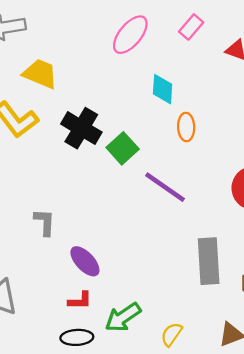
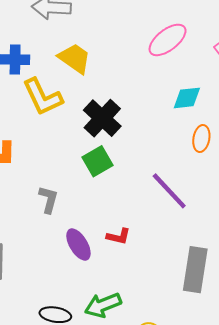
cyan diamond: (163, 89) -> (187, 98), turned 68
green square: (123, 148) -> (97, 161), moved
red L-shape: (80, 301) -> (118, 236), moved

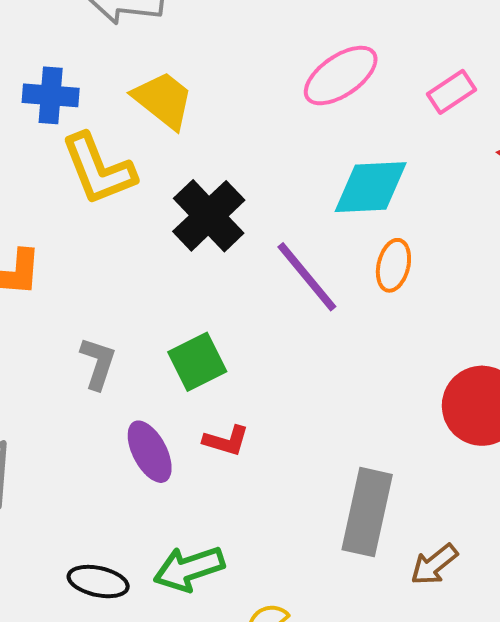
cyan diamond: (187, 98) -> (371, 187), size x1.4
green square: (97, 161) -> (197, 362), moved
purple line: (169, 191) -> (307, 277), moved

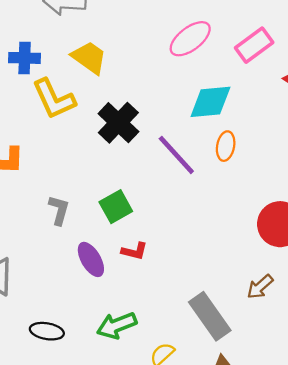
pink rectangle: (451, 92) -> (254, 45), size x1.4
gray rectangle: (367, 512) -> (210, 316), moved, turned -45
brown arrow: (434, 564) -> (260, 287), moved
black ellipse: (98, 582) -> (47, 331), moved

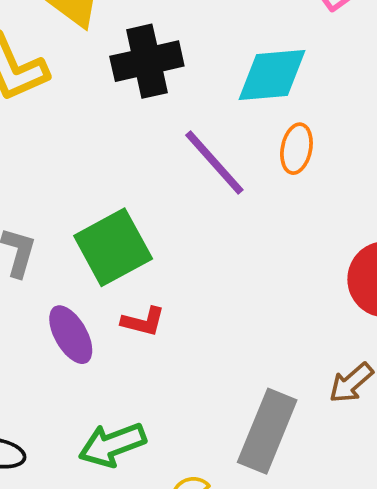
black cross: (118, 123) -> (147, 61), moved, turned 33
green square: (116, 207) -> (113, 247), size x1.4
gray rectangle: (210, 316) -> (267, 431), turned 57

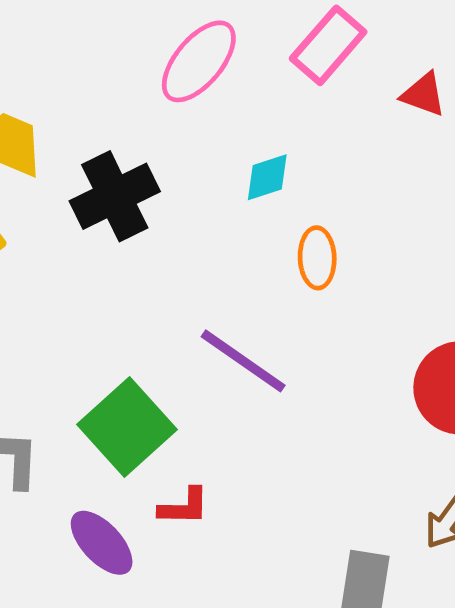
cyan diamond: (272, 75) -> (267, 177), size x0.6
purple line: (214, 163) -> (243, 361), moved

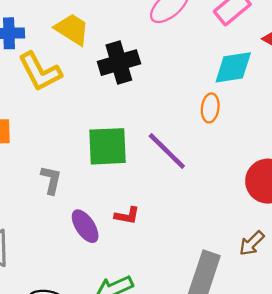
cyan diamond: (267, 177) -> (233, 67), moved, size x1.6
green square: (127, 427) -> (108, 146), moved, turned 30

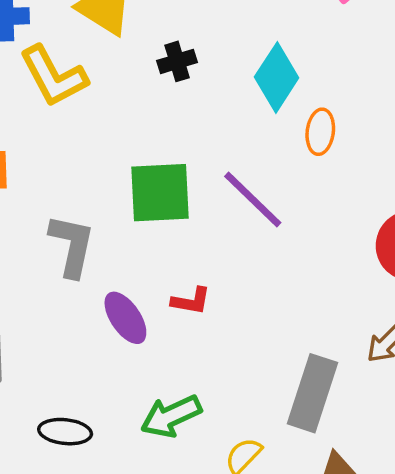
black cross: (119, 63) -> (177, 61), size x0.6
cyan diamond: (233, 67) -> (277, 77), moved, turned -48
gray L-shape: (51, 180) -> (72, 246), size x1.4

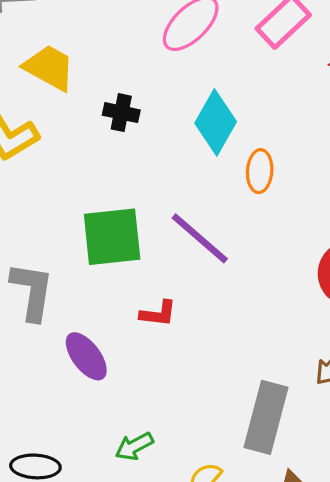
black cross: (177, 61) -> (121, 113), turned 32
red L-shape: (191, 301) -> (158, 314), moved
green arrow: (171, 416) -> (134, 446), size x0.7

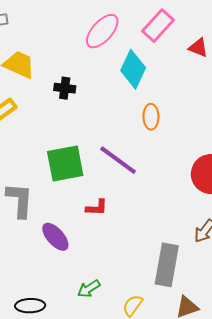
cyan diamond: (216, 122) -> (133, 69), moved

